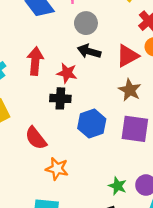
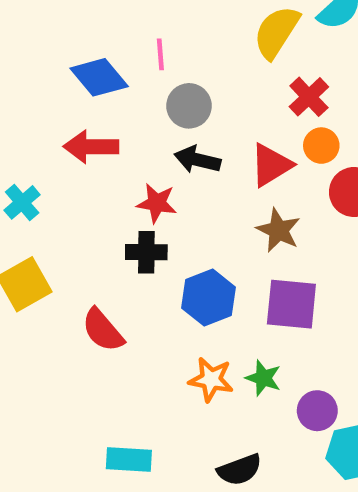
red arrow: (35, 61) -> (91, 147), moved, turned -92
orange star: (57, 169) -> (211, 379), moved
green star: (118, 186) -> (263, 378), moved

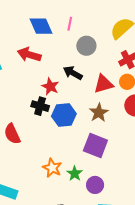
gray circle: (189, 106) -> (86, 46), moved
blue hexagon: (209, 298) -> (64, 115), moved
purple circle: (317, 411) -> (95, 185), moved

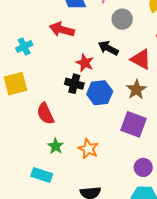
red triangle: (103, 84) -> (141, 59), turned 45
green star: (75, 174) -> (56, 146), moved
purple circle: (95, 185) -> (143, 167), moved

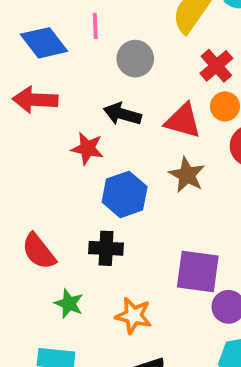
black cross: (74, 84) -> (106, 248), moved
purple square: (133, 124) -> (198, 272), moved
orange star: (88, 149) -> (133, 316), moved

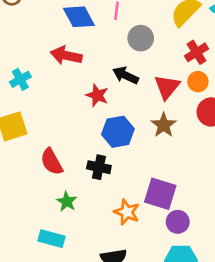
red triangle: (183, 121) -> (167, 87), turned 44
orange star: (133, 316) -> (127, 212), moved

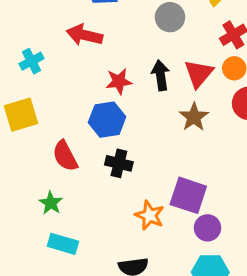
black arrow: (125, 75) -> (161, 75), moved, turned 55
red star: (97, 95) -> (119, 81), turned -30
blue hexagon: (118, 132) -> (107, 120), moved
green star: (67, 202) -> (51, 203), moved

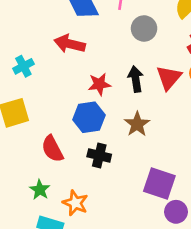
brown star: (194, 117) -> (137, 124), moved
orange star: (150, 215) -> (75, 203), moved

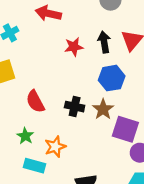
blue hexagon: (89, 117) -> (112, 78), moved
brown star: (137, 124) -> (103, 109), moved
orange star: (75, 203) -> (55, 147), turned 30

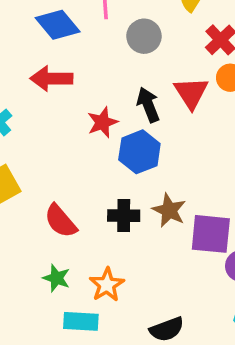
blue hexagon: (112, 78) -> (139, 152), moved

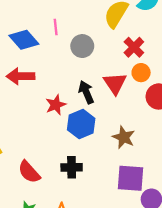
brown star: (169, 210) -> (124, 137), moved

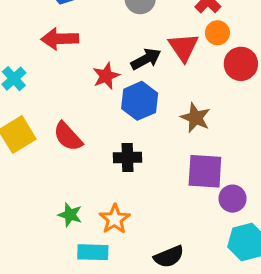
black arrow: (86, 92) -> (146, 59), turned 85
red semicircle: (29, 172) -> (68, 137), moved

